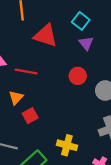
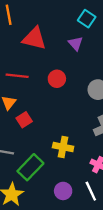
cyan square: (81, 21) -> (87, 19), moved
red circle: (78, 76) -> (57, 79), moved

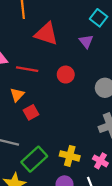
yellow cross: (63, 147) -> (70, 156), moved

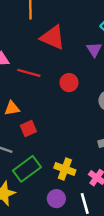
orange triangle: (17, 95) -> (12, 108), moved, turned 32
red square: (31, 112) -> (28, 128), moved

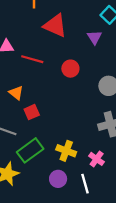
orange triangle: (12, 108) -> (16, 93), turned 49

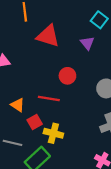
red line: (32, 59) -> (49, 99), moved
yellow cross: (66, 151) -> (53, 133), moved

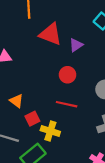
purple triangle: (87, 43) -> (76, 45), moved, turned 32
red line: (49, 99) -> (67, 104), moved

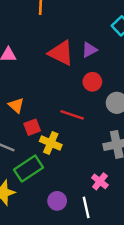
red triangle: (50, 34) -> (61, 53), moved
red circle: (67, 75) -> (92, 82), moved

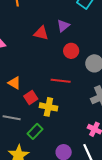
red triangle: (61, 53) -> (41, 33), size x0.7
green rectangle: (28, 169) -> (35, 131), size x0.7

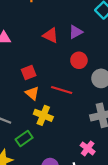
orange triangle: (14, 83) -> (32, 93), moved
red square: (31, 98) -> (29, 73), moved

